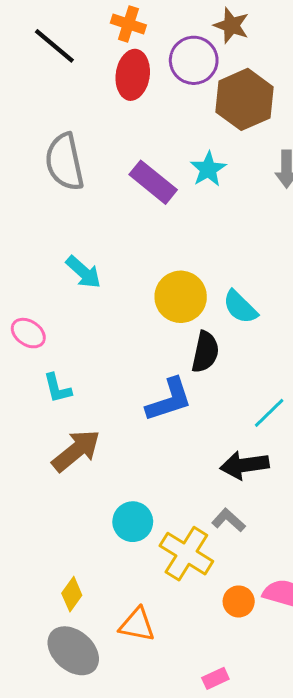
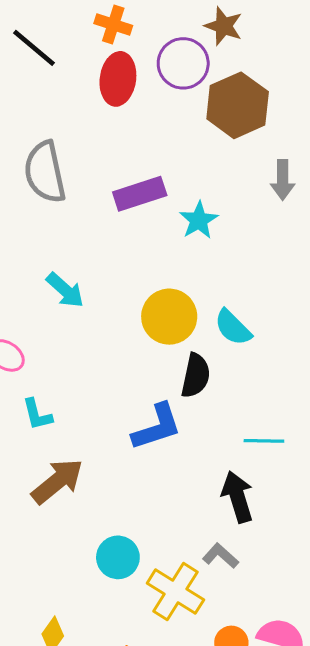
cyan star: (208, 169) -> (199, 220), moved
purple rectangle: (153, 182) -> (140, 194), turned -57
cyan line: (269, 413) -> (264, 441), turned 45
black arrow: (244, 465) -> (238, 497), turned 81

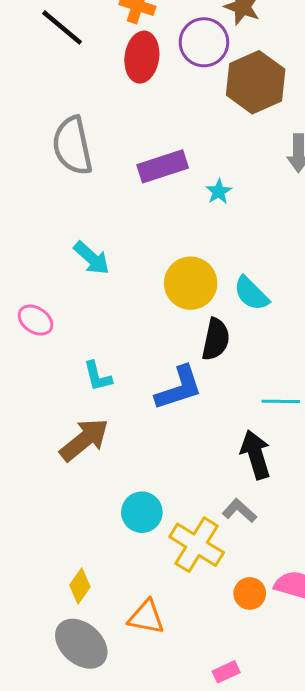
cyan star: (199, 220) -> (219, 192), size x0.7
cyan L-shape: (37, 414) -> (98, 376), moved

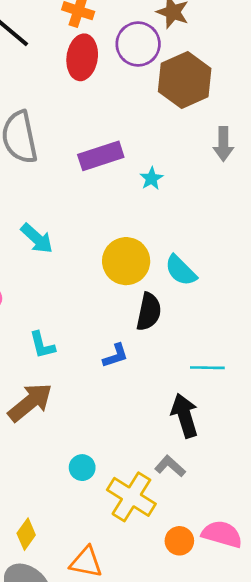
blue L-shape: (179, 388) -> (115, 356), size x0.6
cyan circle: (142, 512) -> (82, 468), size x0.7

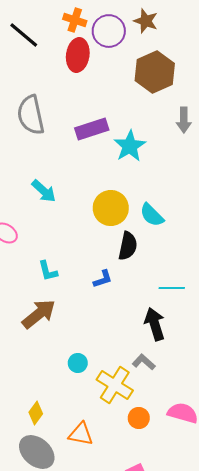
purple circle: (138, 44) -> (109, 31), moved
cyan star: (151, 179) -> (130, 146), size x1.8
orange circle: (179, 541) -> (139, 418), moved

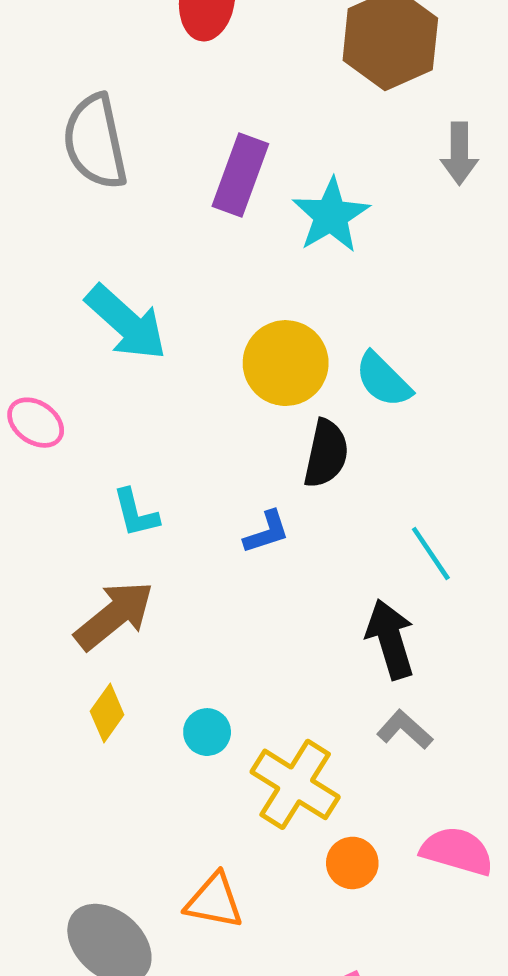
purple rectangle: (92, 129) -> (240, 175), turned -52
cyan arrow: (44, 191) -> (126, 323), size x1.4
cyan line: (172, 288) -> (431, 553), turned 55
gray L-shape: (144, 362) -> (405, 730), moved
yellow diamond: (36, 413) -> (107, 713), moved

